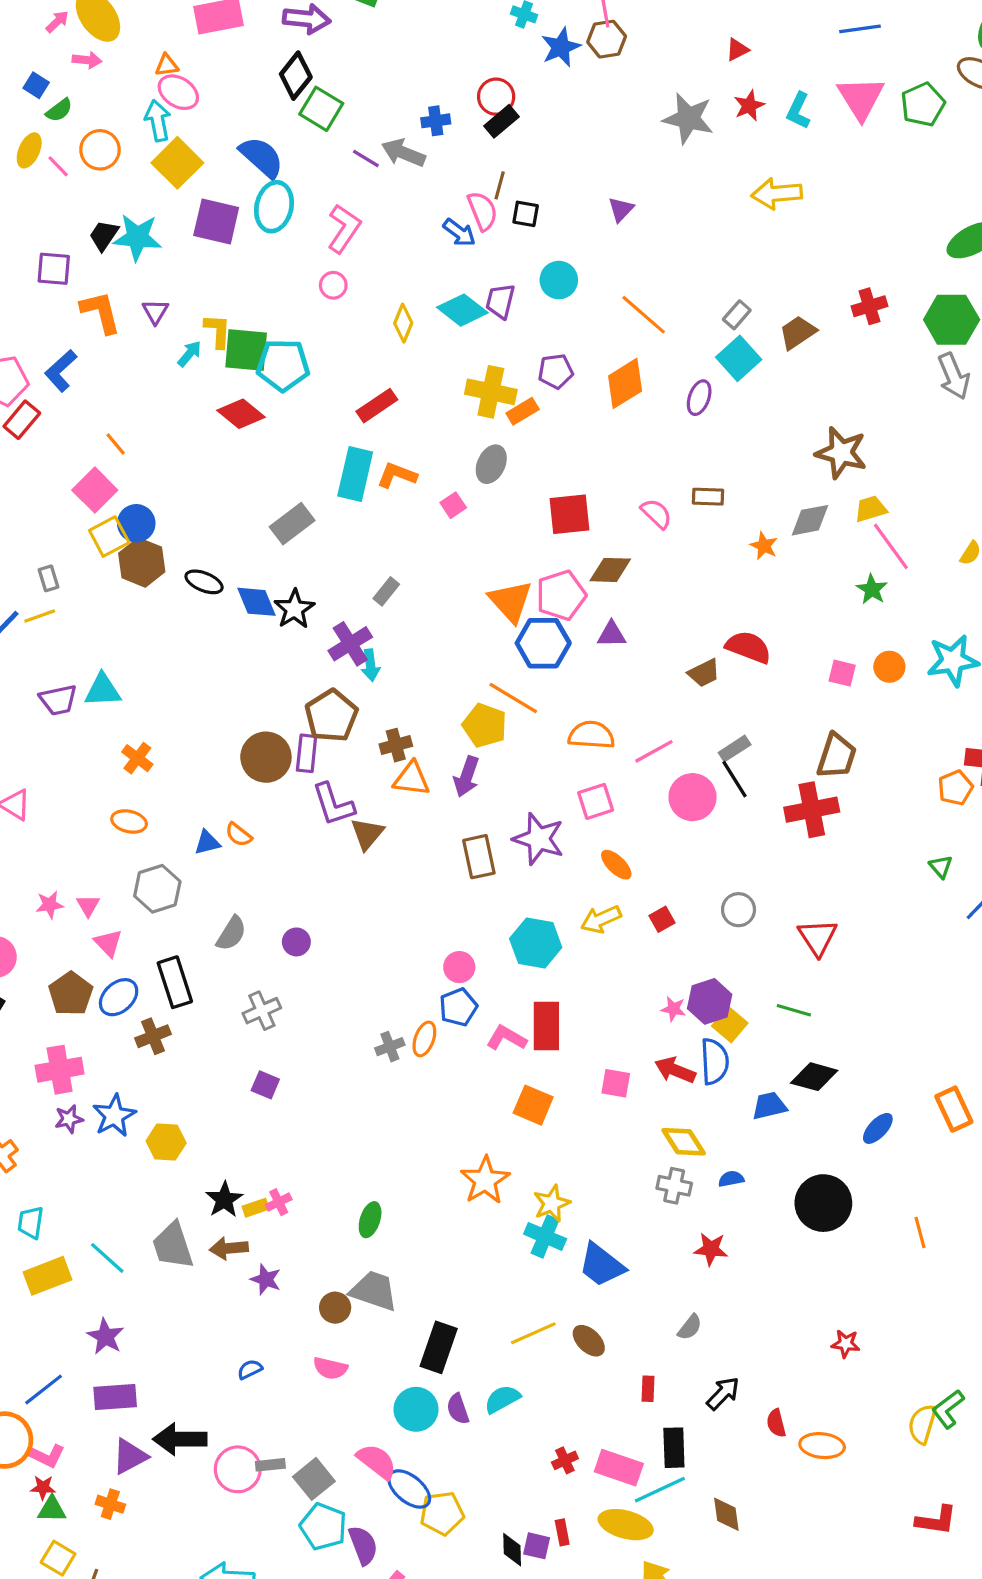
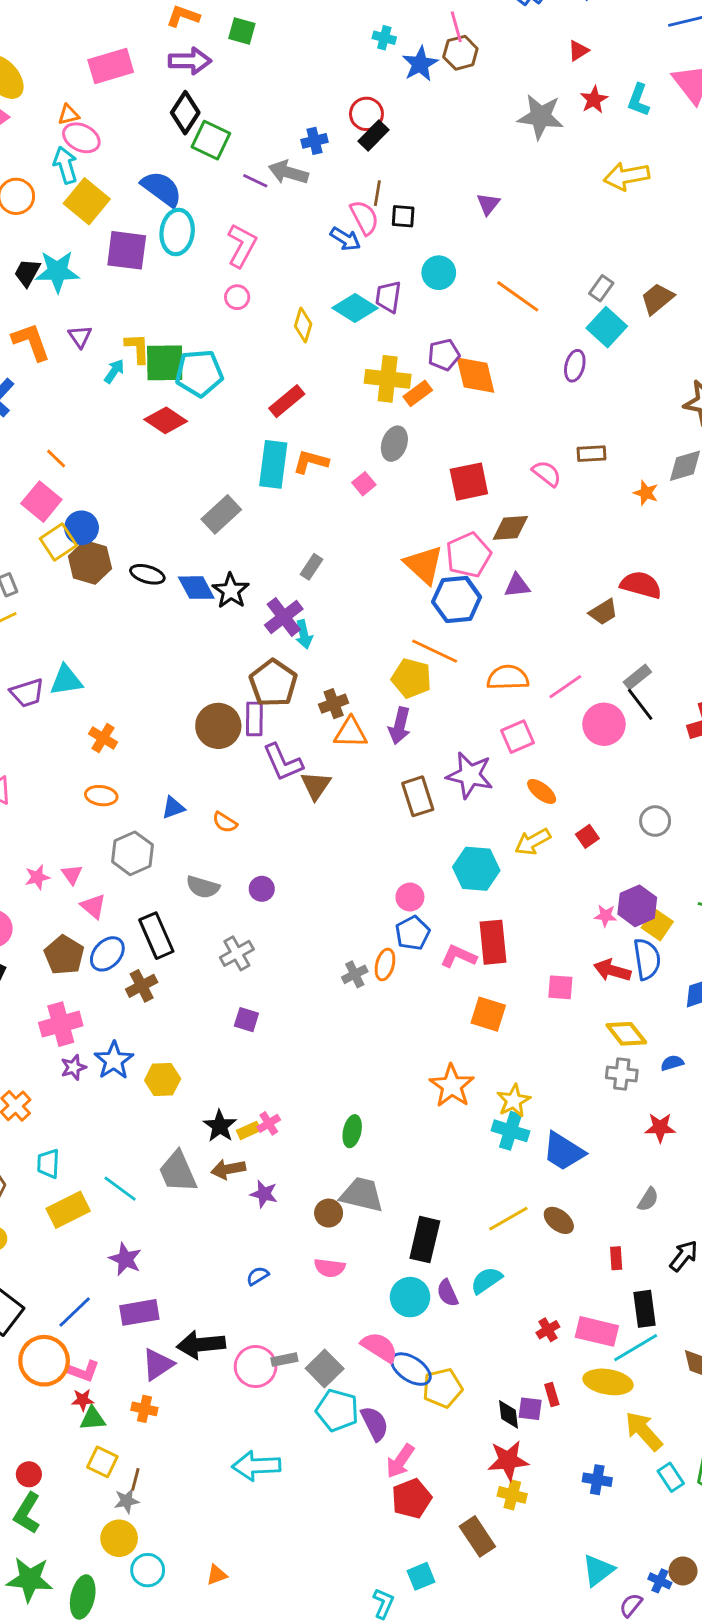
orange diamond: (625, 383) -> (475, 375), moved, turned -66
orange semicircle: (239, 835) -> (225, 822), moved
gray semicircle: (231, 933) -> (203, 887), turned 80

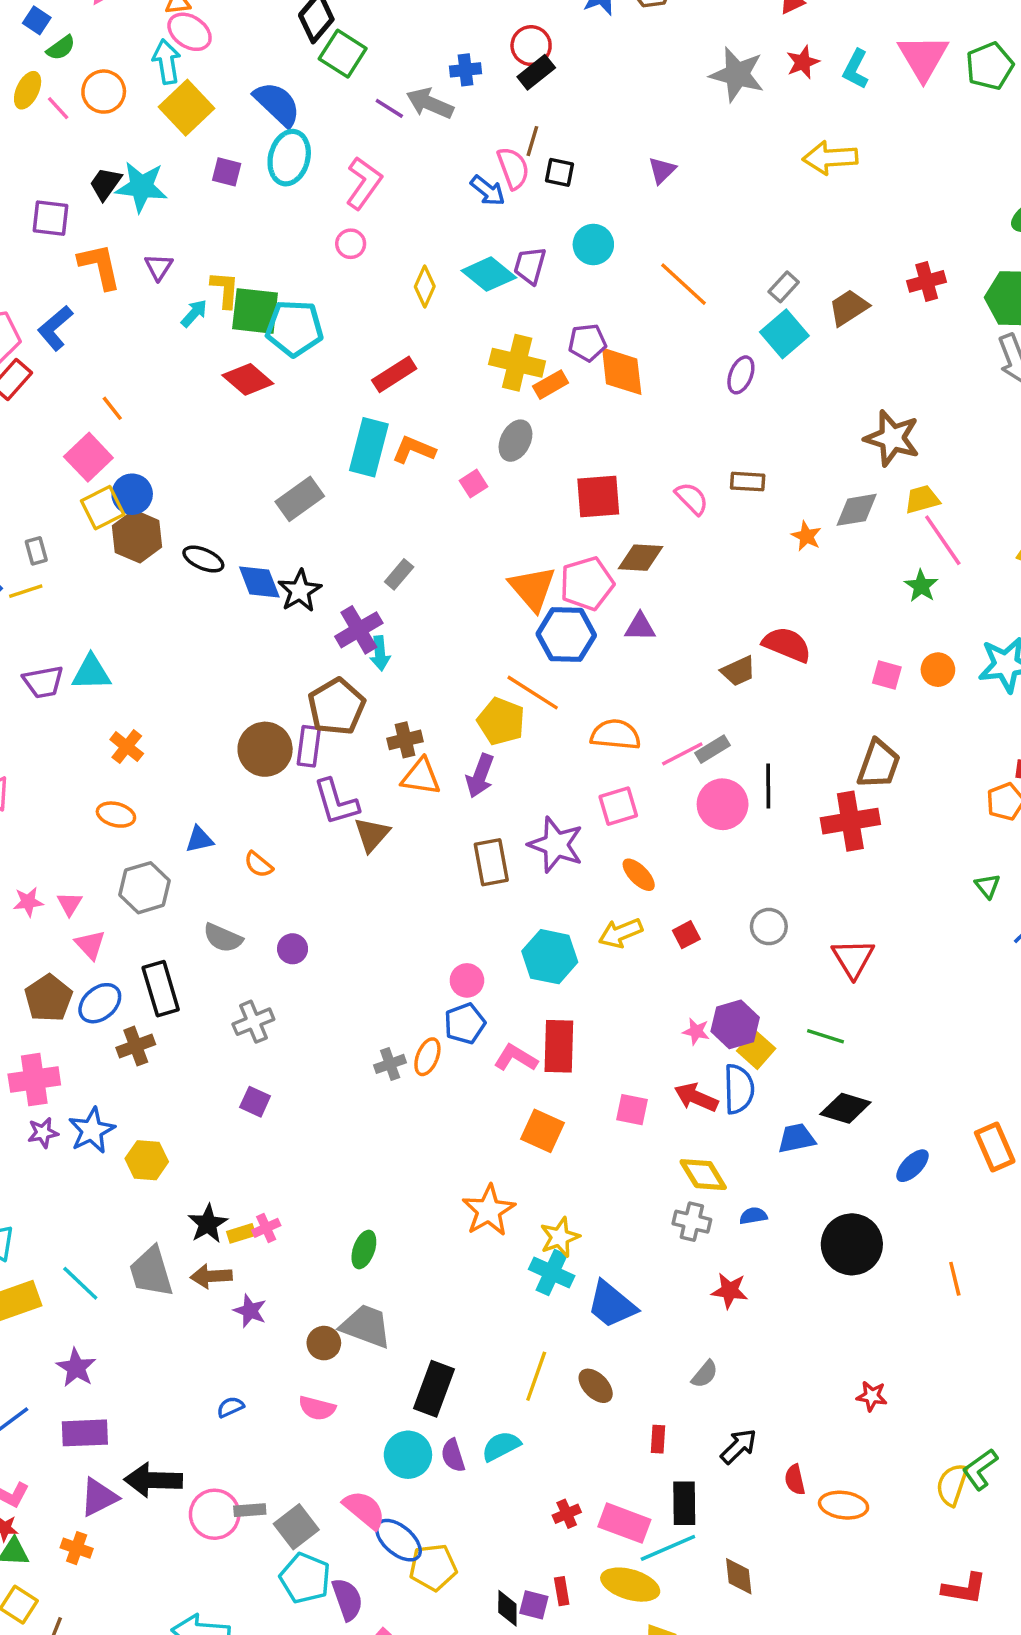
purple square: (127, 250) -> (227, 172), size x0.6
gray rectangle: (637, 677) -> (712, 749), moved
black line: (640, 704) -> (768, 786), turned 30
yellow line: (508, 1219) -> (536, 1376), turned -48

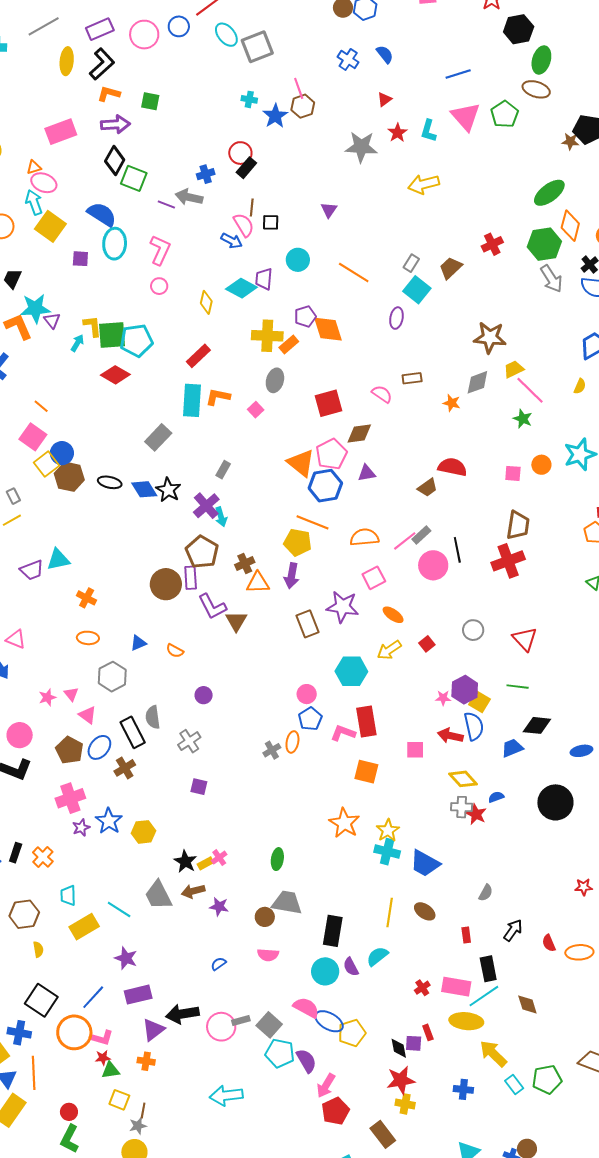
cyan star: (141, 187) -> (35, 308), moved
gray semicircle: (223, 938) -> (153, 717), moved, turned 70
blue ellipse: (912, 1166) -> (581, 751), turned 45
red star: (730, 1291) -> (476, 814), moved, turned 30

